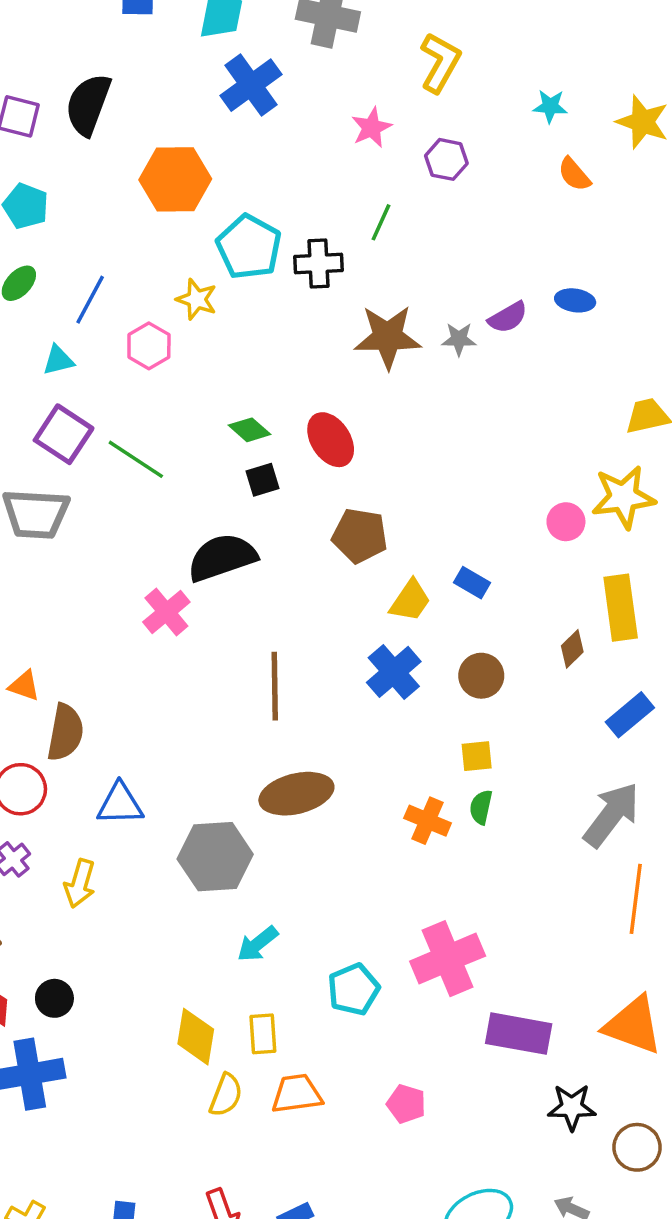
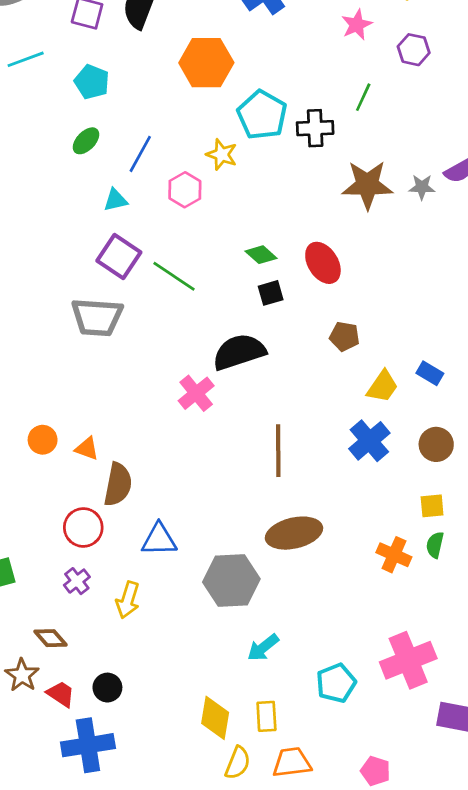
brown pentagon: (360, 536) -> (344, 336), size x0.7

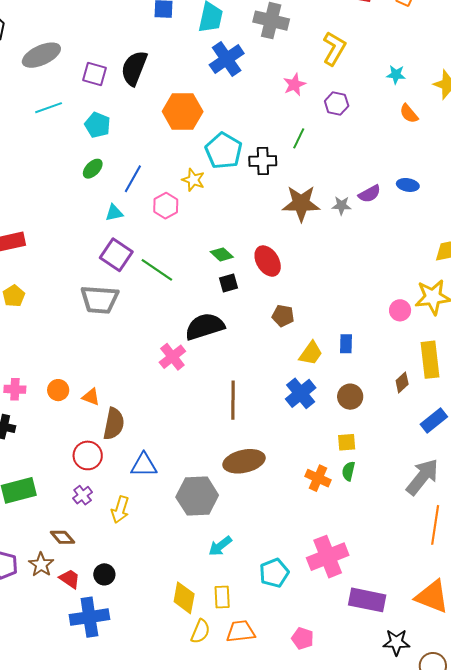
blue rectangle: (430, 373) -> (346, 344), turned 60

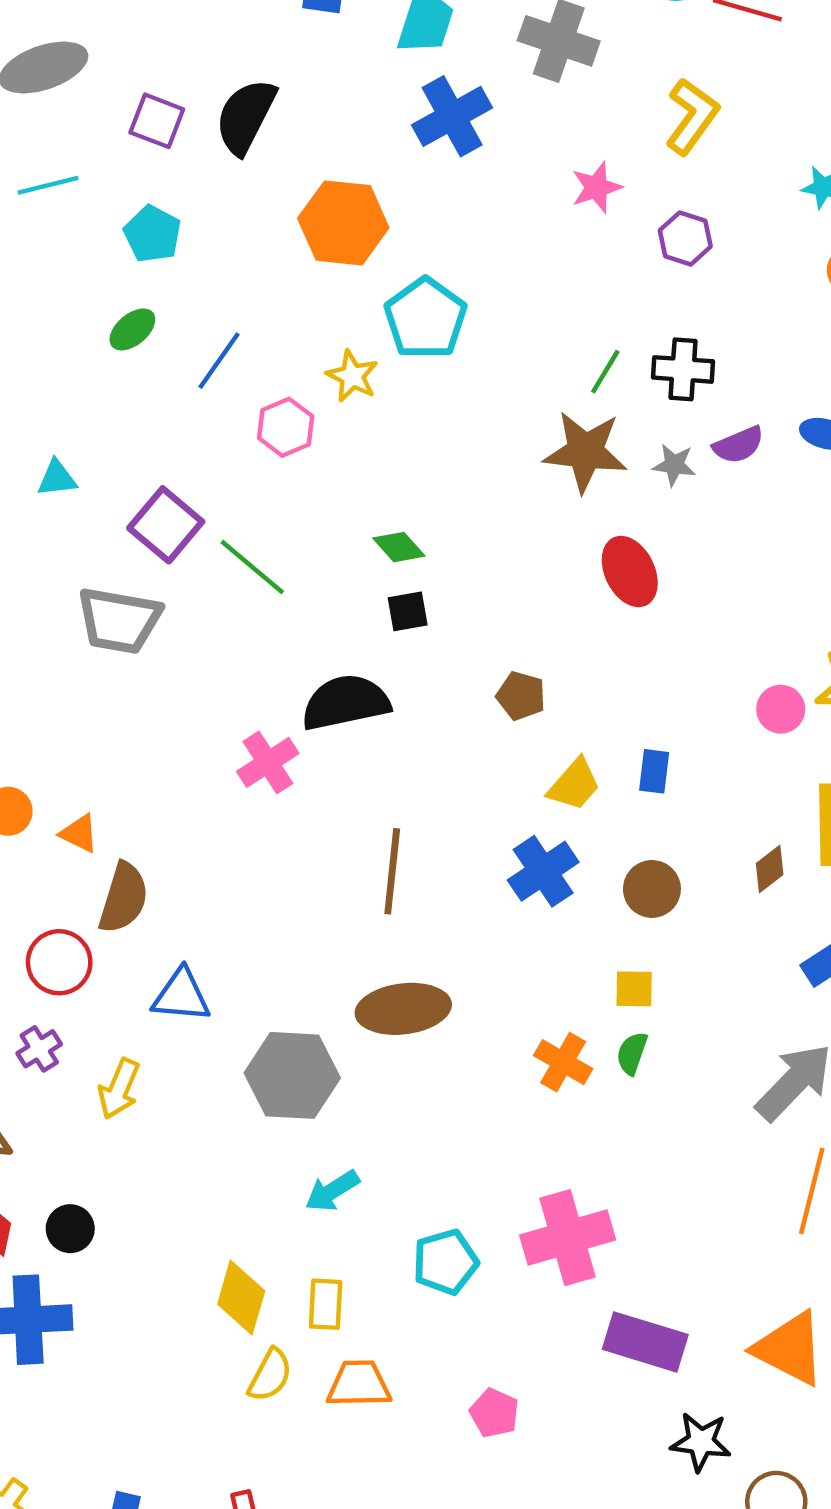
green line: (299, 138) -> (605, 372), moved
black cross: (263, 161) -> (683, 369), moved
cyan triangle: (114, 213) -> (57, 478), moved
red ellipse: (268, 261) -> (630, 571), moved

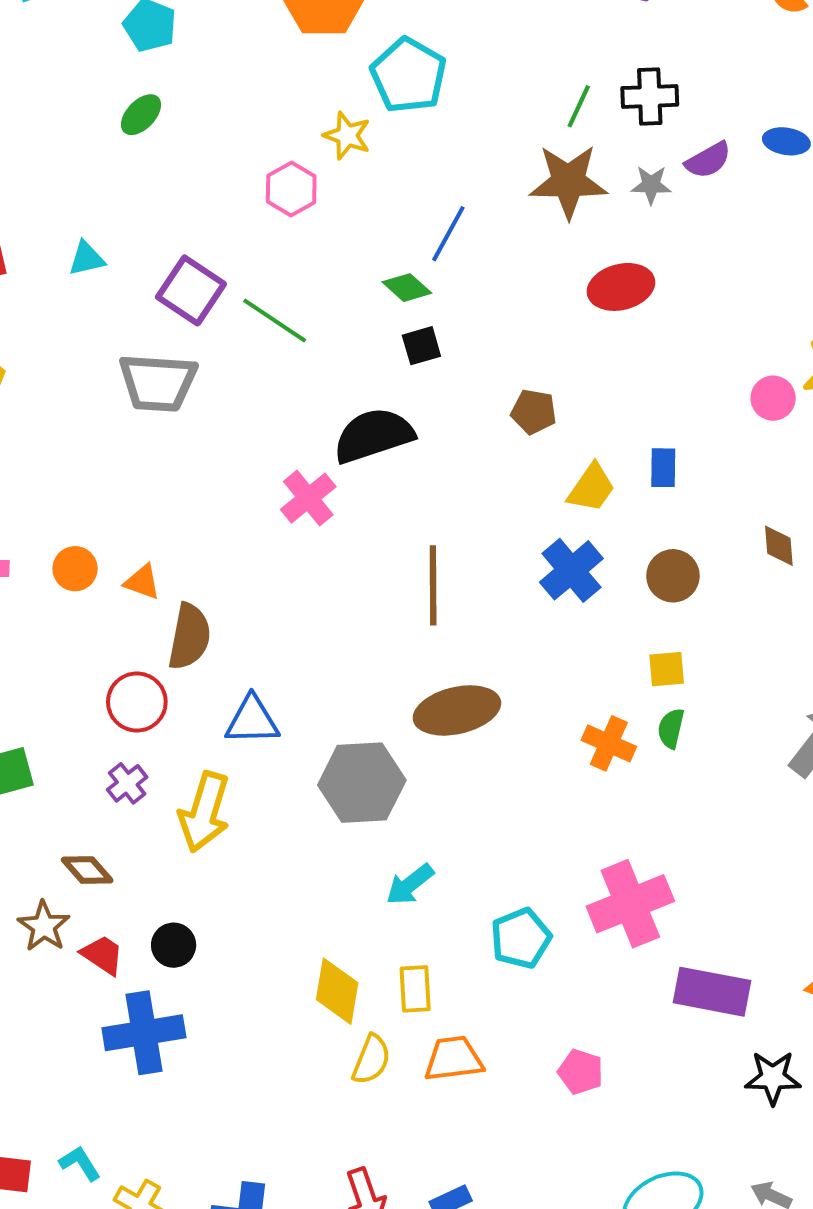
blue line: (219, 361) -> (448, 234), moved
red ellipse: (630, 571) -> (621, 287), turned -72
brown diamond: (770, 869) -> (779, 546), turned -51
yellow arrow: (119, 1089) -> (204, 812), size x1.4

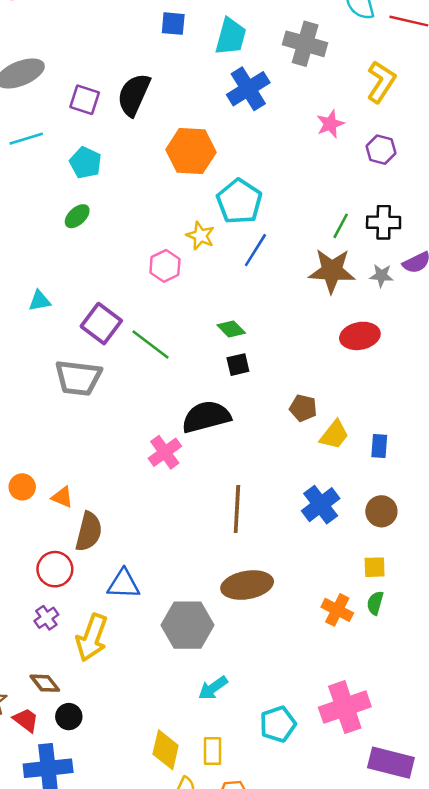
blue line: (448, 234) -> (255, 250), moved
yellow trapezoid: (591, 488) -> (334, 435), moved
brown diamond: (87, 870) -> (45, 683), moved

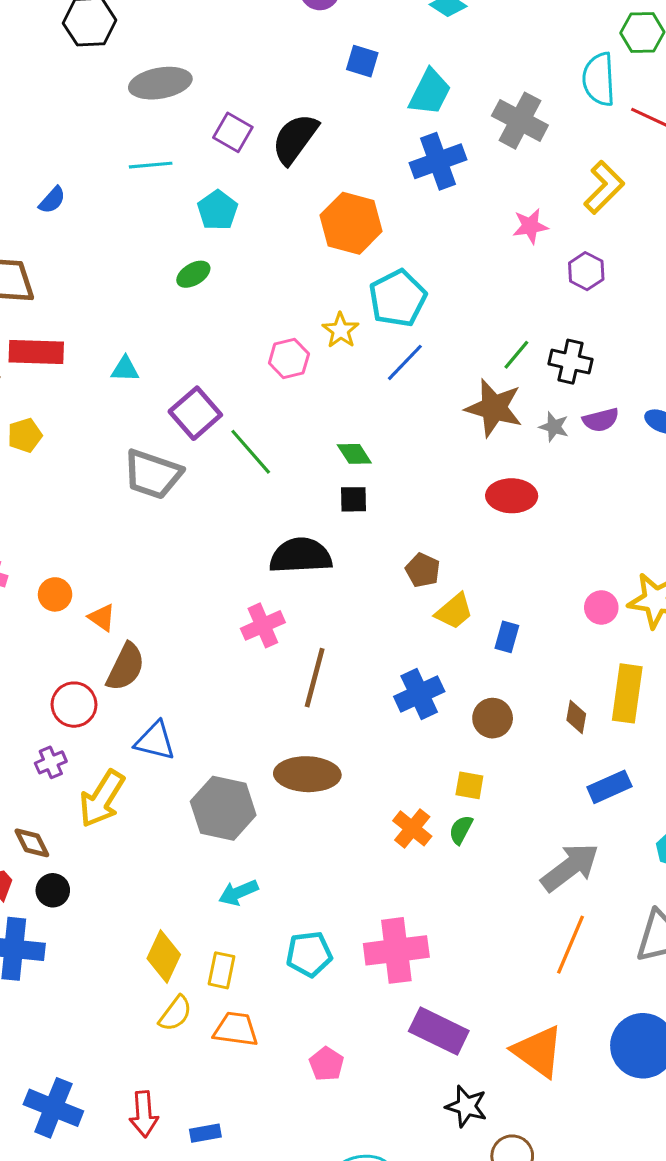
pink cross: (165, 452) -> (263, 625), moved

